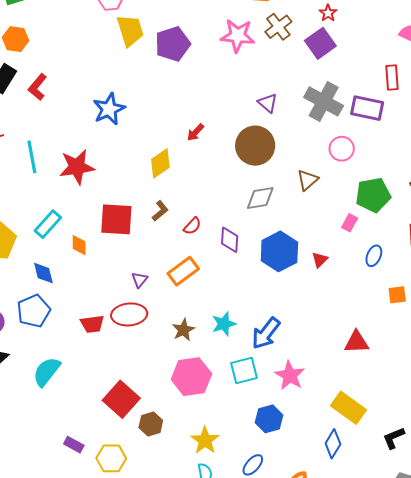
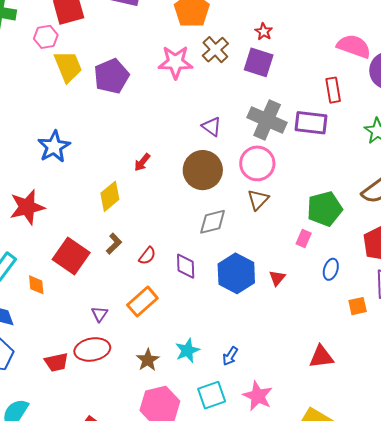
purple square: (320, 43) -> (259, 62), turned -32
pink circle: (342, 149) -> (257, 163), moved, size x1.4
red square: (116, 219) -> (71, 256), turned 36
blue arrow: (266, 333) -> (230, 356), size x0.6

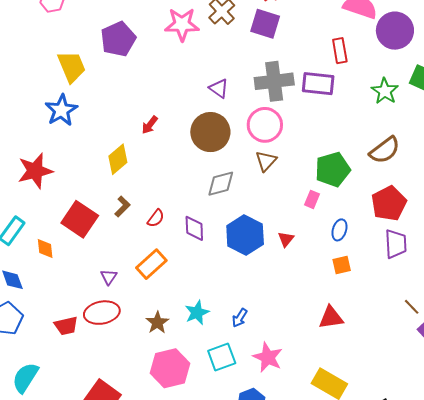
yellow trapezoid: (68, 66) -> (72, 67), moved
gray cross: (267, 120) -> (274, 81), turned -30
orange square: (358, 306) -> (342, 265), moved

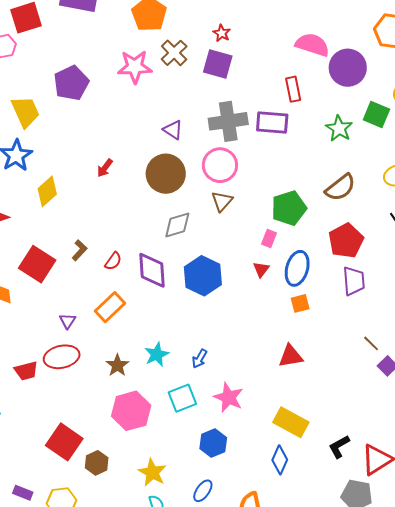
yellow diamond: (118, 159) -> (47, 191), moved
purple diamond: (194, 228) -> (152, 270), size x1.4
blue ellipse: (339, 230) -> (297, 268), size x1.6
red triangle: (286, 239) -> (261, 269), moved

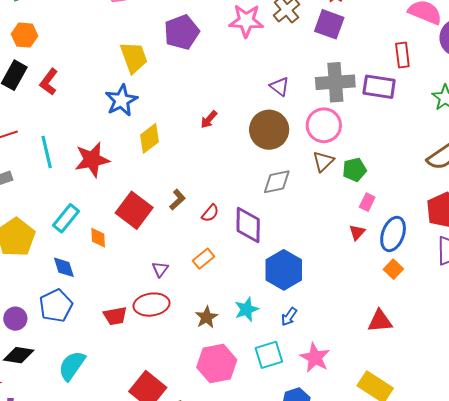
green pentagon: (289, 208) -> (354, 170), moved, size x0.7
blue hexagon: (203, 276) -> (284, 270), moved
orange square: (300, 303) -> (393, 269), turned -36
orange rectangle: (110, 307) -> (203, 259), size x0.7

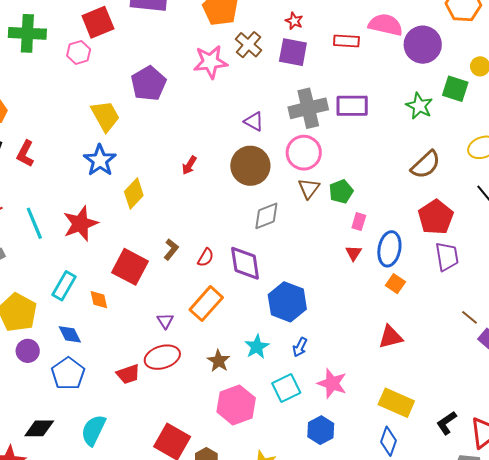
red rectangle: (402, 55) -> (346, 41), moved, turned -70
orange rectangle: (203, 259) -> (206, 304), size x1.6
purple circle: (15, 319) -> (28, 351), moved

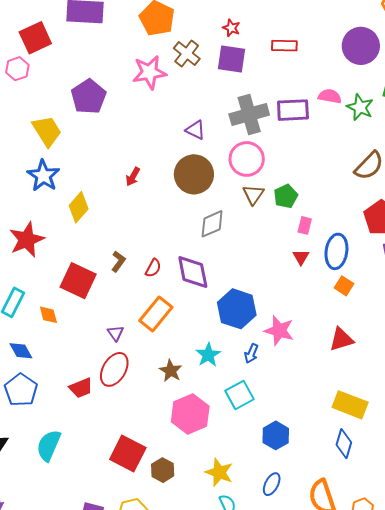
pink semicircle: (386, 25) -> (330, 96), moved, size x0.7
red ellipse: (162, 357) -> (114, 369), turned -40
pink star: (332, 383) -> (279, 331), moved

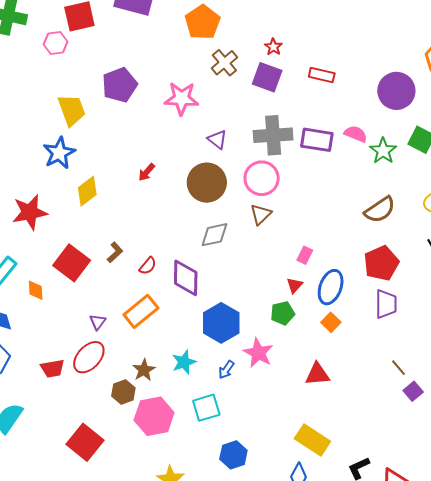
pink star: (149, 72) -> (181, 98), moved
green pentagon: (286, 196) -> (283, 313), moved
brown hexagon: (163, 470) -> (123, 392), moved

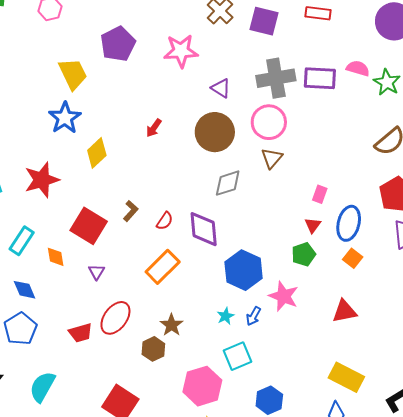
purple triangle: (98, 322) -> (97, 272), moved
cyan star: (184, 362) -> (225, 316), moved, size x0.7
pink hexagon: (154, 416) -> (202, 386), moved

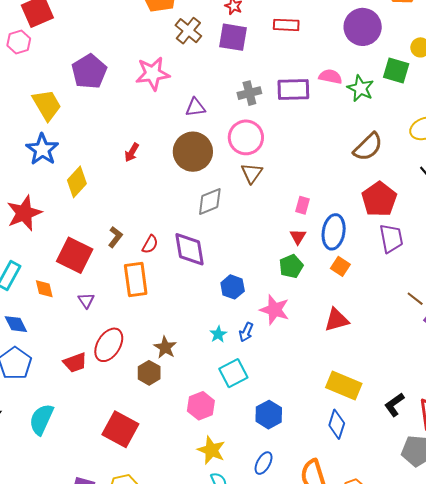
gray cross: (276, 78) -> (249, 93), size x0.6
purple triangle: (221, 88) -> (195, 107), turned -35
orange rectangle: (163, 267) -> (136, 280), moved, turned -48
blue hexagon: (244, 270) -> (233, 287), size x0.6
pink hexagon: (202, 386) -> (201, 406), size x0.7

